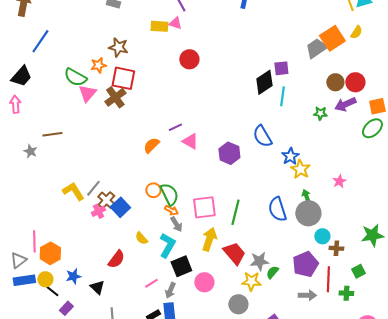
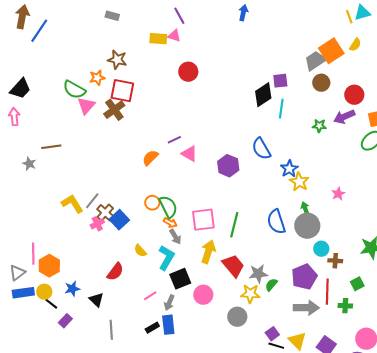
blue line: (40, 41) -> (39, 31), moved
brown circle: (335, 82) -> (321, 83), moved
gray arrow: (307, 295) -> (306, 308), size x1.4

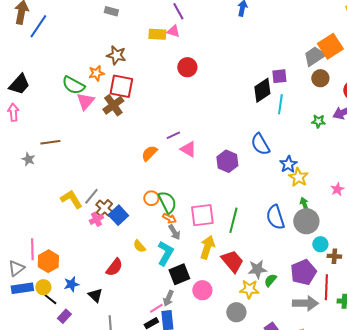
pink line: (150, 296) -> (156, 308), moved

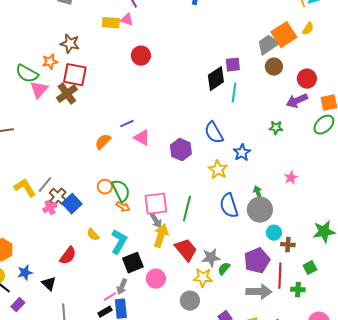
green star: (318, 121) -> (276, 128), moved
yellow star: (298, 177) -> (218, 170), moved
gray arrow: (174, 232) -> (156, 221), moved

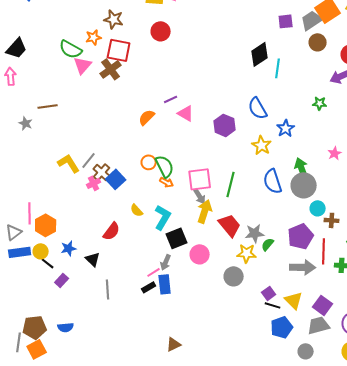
red circle: (141, 56) -> (161, 31), moved
purple square: (233, 65) -> (286, 21), moved
green arrow: (258, 193) -> (302, 168), size x1.5

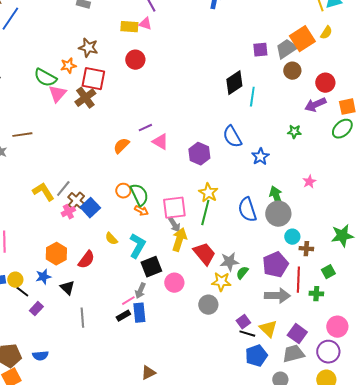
yellow star: (262, 145) -> (208, 193), moved
orange hexagon: (46, 225) -> (56, 254), moved

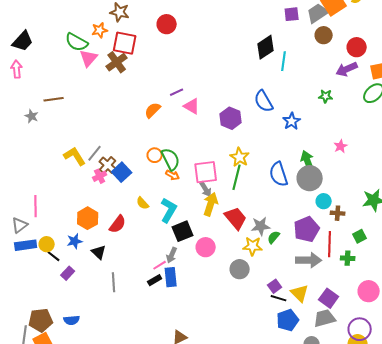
purple circle: (328, 352) -> (360, 329), moved

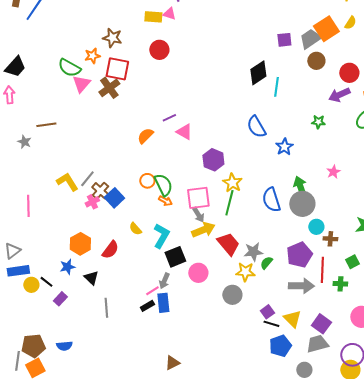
purple hexagon: (231, 118) -> (213, 160), moved
yellow arrow: (211, 204) -> (203, 230), turned 50
pink line: (36, 206) -> (28, 206), moved
yellow circle: (47, 244) -> (31, 285), moved

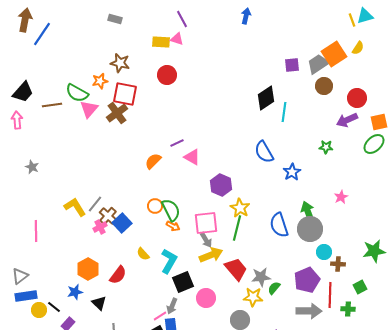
brown line: (46, 125) -> (52, 105), moved

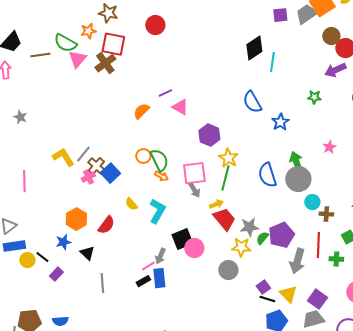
brown circle: (324, 86) -> (331, 36), moved
yellow arrow: (211, 255) -> (216, 204), moved, size x0.6
purple pentagon: (307, 280) -> (281, 235), moved
black square: (183, 282) -> (182, 239), moved
gray arrow: (309, 311) -> (297, 261), turned 105

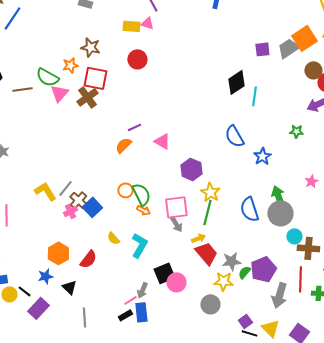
purple line: (165, 93) -> (134, 127), moved
brown cross: (326, 214) -> (308, 248), size x1.5
purple rectangle: (56, 274) -> (38, 308), size x1.5

